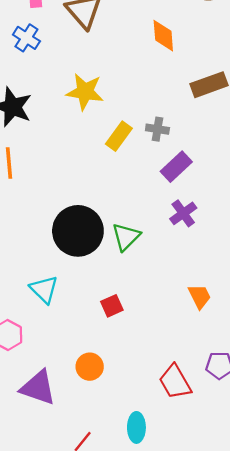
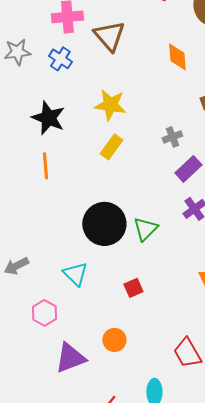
gray cross: (157, 129) -> (172, 137), turned -30
yellow rectangle: (119, 136) -> (111, 147), moved
purple triangle: (38, 388) -> (70, 358), turned -40

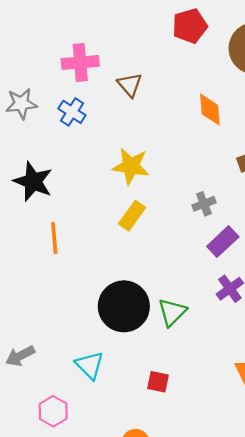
brown triangle: (109, 36) -> (130, 85), size x0.7
black star: (48, 118) -> (33, 181), moved
red square: (133, 288) -> (158, 382), turned 36

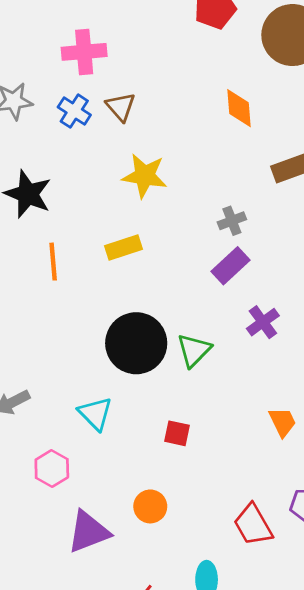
brown triangle: (130, 85) -> (121, 107), moved
yellow rectangle: (132, 216) -> (124, 248), moved, turned 36
purple rectangle: (223, 242) -> (230, 266), moved

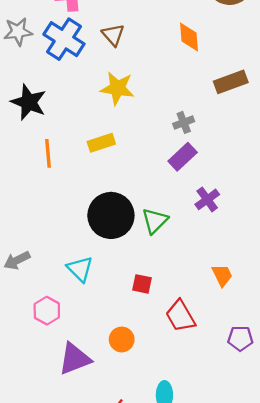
brown triangle: (121, 107) -> (113, 35), moved
blue cross: (74, 111) -> (64, 39), size x1.6
red trapezoid: (253, 525) -> (180, 316), moved

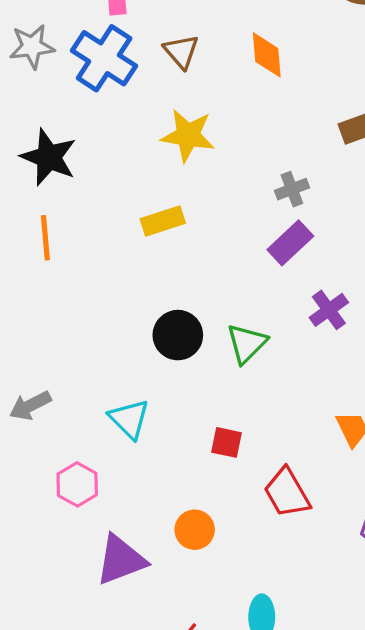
orange diamond: (189, 37) -> (267, 55), moved
orange line: (48, 153) -> (45, 238), moved
black circle: (111, 215) -> (178, 335), size x0.7

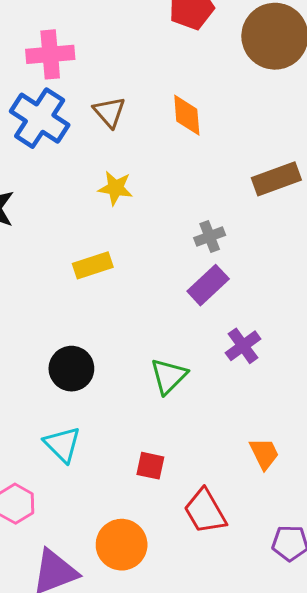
yellow star: (188, 135) -> (115, 188), size x0.7
black circle: (178, 335) -> (71, 369), moved
orange circle: (195, 530) -> (122, 545), size x1.4

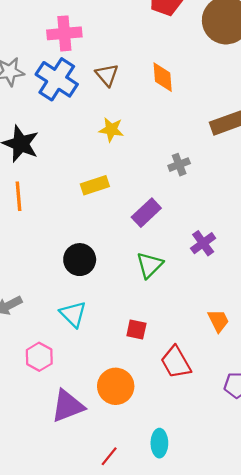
purple rectangle: (208, 285) -> (146, 213), moved

